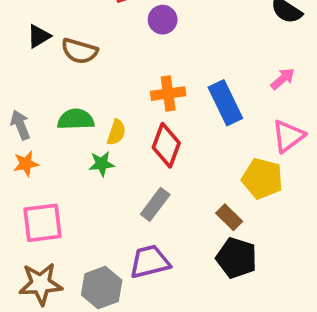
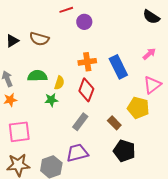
black triangle: (39, 36) -> (12, 41), moved
brown rectangle: (229, 217) -> (114, 123), moved

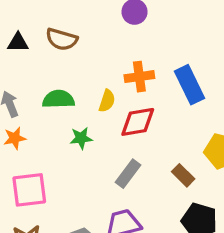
black triangle: (12, 41) -> (18, 43), turned 32
yellow semicircle: (59, 83) -> (107, 101), moved
red diamond: (86, 90) -> (138, 122), turned 60

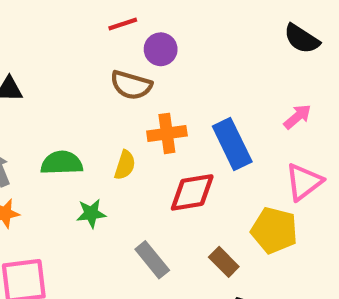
brown semicircle: (62, 39) -> (131, 85), moved
red diamond: (138, 122) -> (192, 192), moved
gray rectangle: (128, 174) -> (152, 260), turned -76

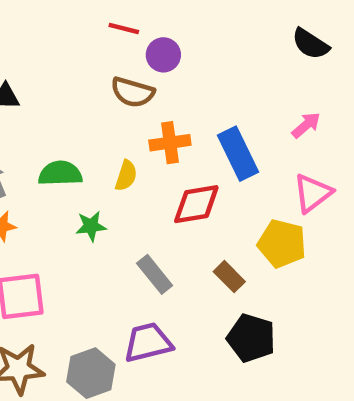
red line: (123, 24) -> (124, 29), turned 32

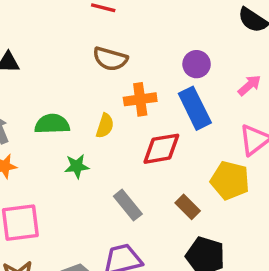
purple circle: (163, 55) -> (197, 64), moved

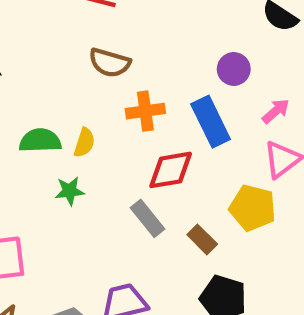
purple circle: (197, 64) -> (234, 69), moved
pink arrow: (249, 85) -> (276, 111), moved
yellow semicircle: (105, 126) -> (84, 143), moved
gray rectangle: (128, 205) -> (147, 218), moved

